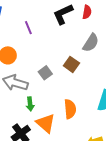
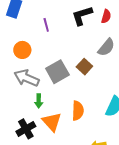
gray square: (45, 73) -> (57, 72), size x1.6

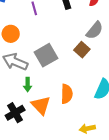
brown square: (84, 67) -> (82, 50), moved

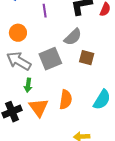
gray semicircle: (95, 30) -> (73, 37), moved
brown square: (82, 50) -> (87, 58), turned -35

